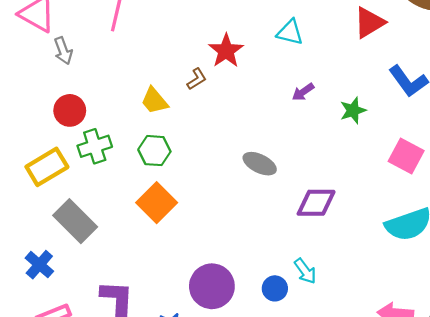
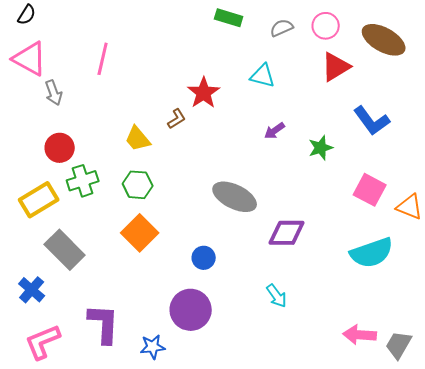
gray ellipse: (260, 164) -> (235, 197), size x1.4
blue circle: (275, 288) -> (204, 258), moved

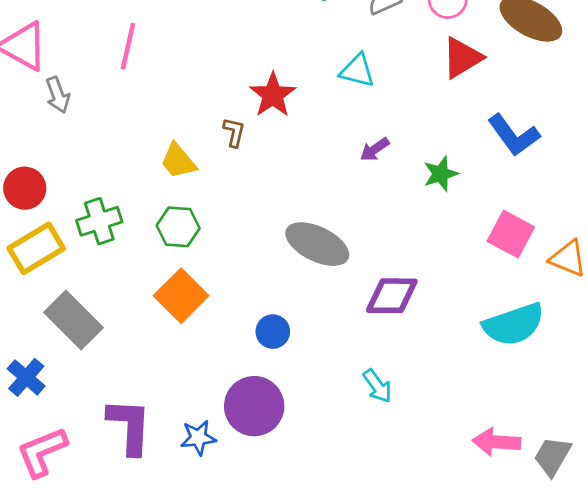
brown L-shape: (177, 119) -> (234, 132), turned -45
red circle: (60, 148) -> (25, 188), moved
blue star: (153, 347) -> (198, 438), moved

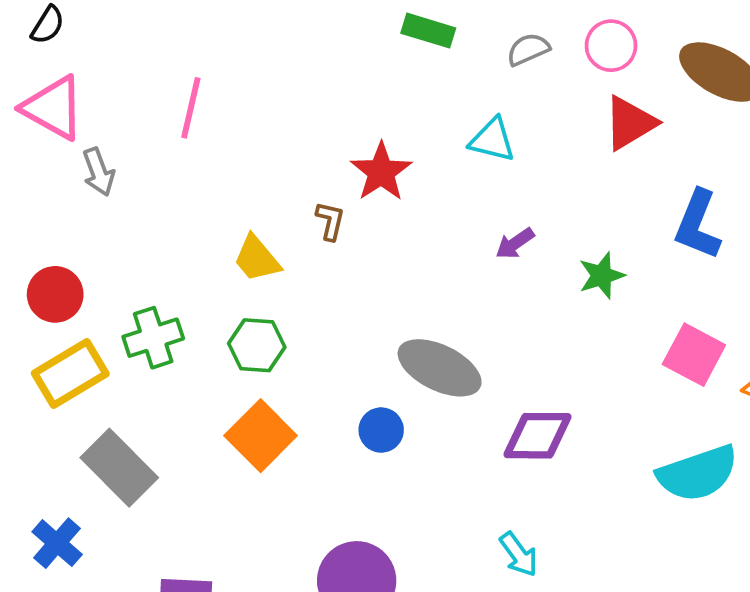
blue L-shape: (514, 135) -> (698, 225), turned 58
blue circle: (273, 332) -> (381, 430), moved

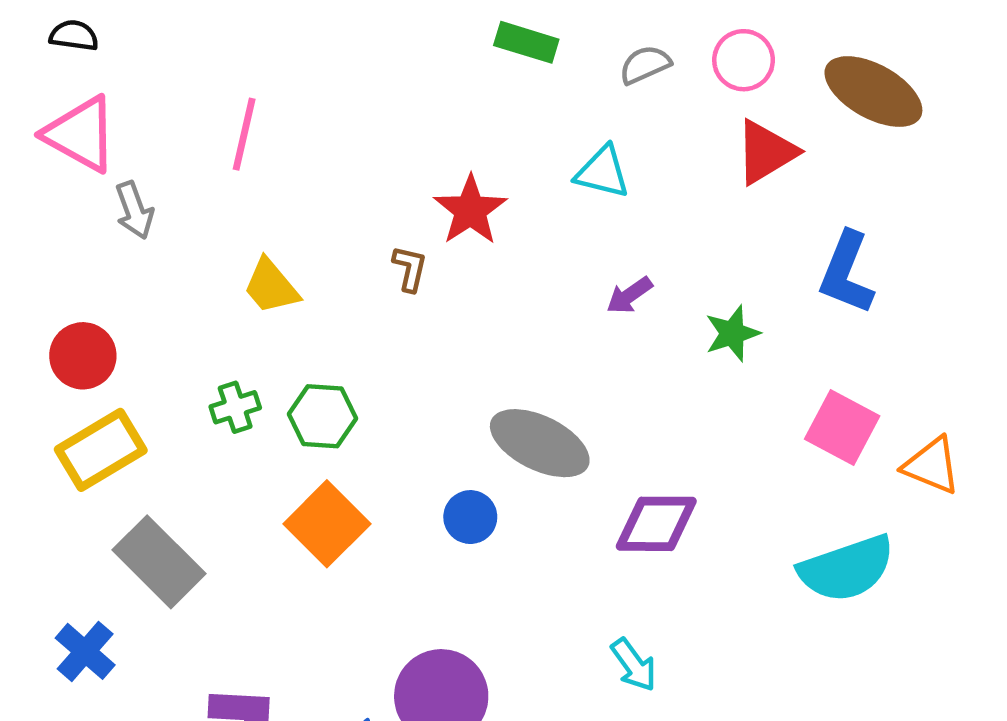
black semicircle: (48, 25) -> (74, 36), turned -114
yellow trapezoid: (257, 259) -> (271, 286), moved
green cross: (153, 338) -> (235, 407), moved, size x0.7

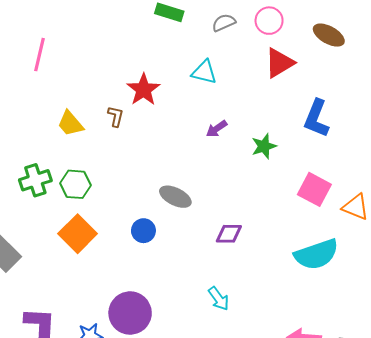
brown ellipse: (873, 92) -> (329, 35), size x0.7
yellow trapezoid: (271, 286) -> (70, 124), moved
green cross: (235, 407) -> (35, 180), size x1.4
gray ellipse: (540, 443) -> (175, 197), size x0.7
purple diamond: (656, 524) -> (229, 234), size x0.7

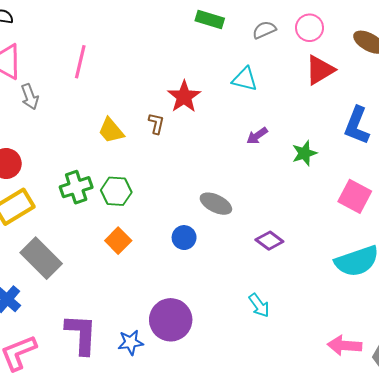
orange square: (78, 234) -> (118, 241), size x0.7
purple diamond: (229, 234) -> (269, 241), turned 36

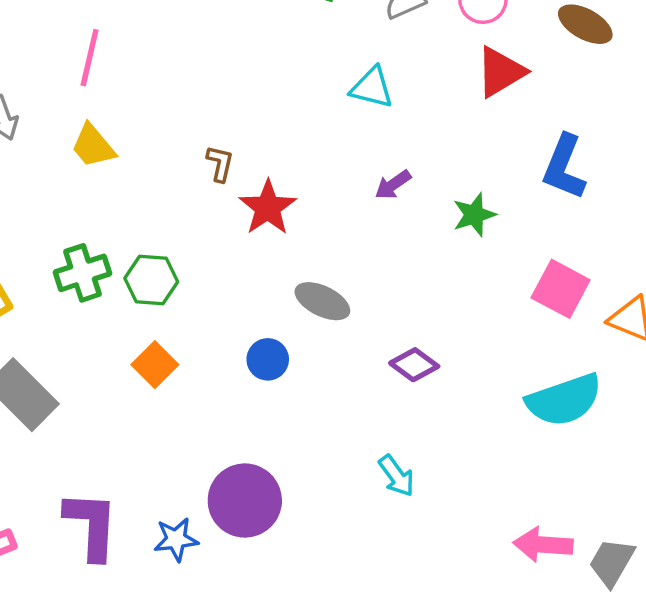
red star: (184, 97) -> (268, 208), moved
yellow trapezoid: (111, 131) -> (93, 146), moved

